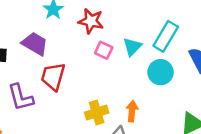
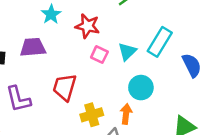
purple trapezoid: (35, 44) -> (33, 47), turned -36
cyan circle: (161, 72) -> (141, 88), moved
red trapezoid: (53, 76) -> (65, 87), moved

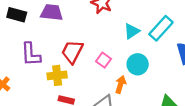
pink square: (99, 55) -> (104, 60), moved
yellow cross: (92, 115) -> (57, 75), moved

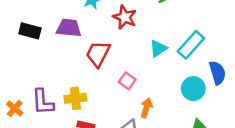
red trapezoid: (72, 52) -> (98, 54), moved
purple L-shape: (31, 54) -> (43, 102), moved
cyan circle: (138, 64) -> (193, 89), moved

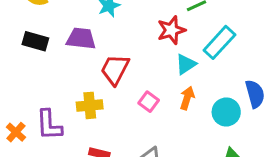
red star: (125, 17) -> (171, 30), moved, turned 30
cyan rectangle: (191, 45) -> (219, 42), moved
yellow cross: (75, 98) -> (90, 105), moved
orange arrow: (146, 108) -> (187, 98), moved

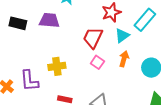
red trapezoid: (115, 69) -> (93, 38), moved

